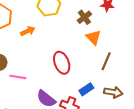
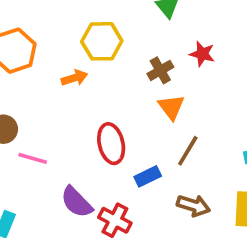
orange arrow: (28, 31) -> (74, 78), moved
blue rectangle: (86, 89) -> (148, 176), moved

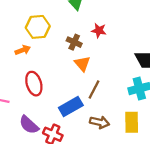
brown cross: (160, 70) -> (74, 42), turned -32
red ellipse: (111, 144) -> (34, 84), moved
blue rectangle: (148, 176) -> (71, 106), size x1.5

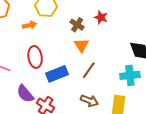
blue rectangle: (71, 106) -> (57, 74), moved

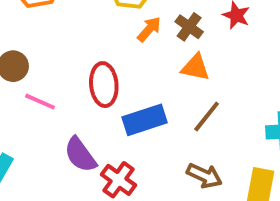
orange arrow: (29, 25) -> (149, 29), moved, turned -40
orange triangle: (82, 45) -> (195, 67), turned -49

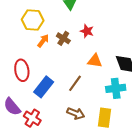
orange triangle: (195, 67) -> (95, 61), moved
blue rectangle: (145, 120) -> (44, 87), turned -30

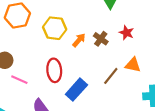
yellow hexagon: (33, 20) -> (55, 28), moved
brown line: (75, 83) -> (111, 76), moved

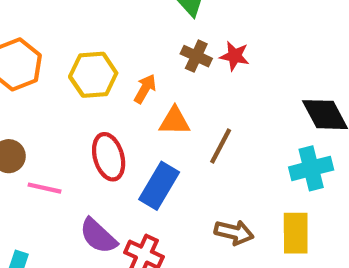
brown cross: (101, 39) -> (196, 56), moved
orange triangle: (133, 65) -> (175, 121), moved

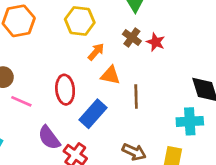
yellow hexagon: (93, 75) -> (80, 21), moved
brown line: (221, 146) -> (136, 96), turned -40

